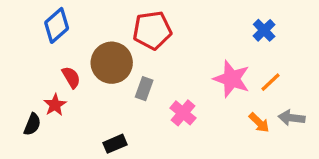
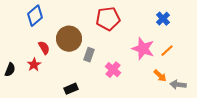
red pentagon: (152, 30) -> (108, 19), moved
gray arrow: (292, 118) -> (178, 85), moved
black semicircle: (32, 124) -> (10, 70), moved

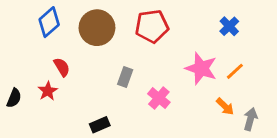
brown circle: (69, 39) -> (97, 28), moved
gray arrow: (178, 85) -> (250, 119), turned 98

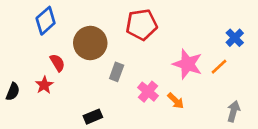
blue cross: (229, 26) -> (235, 38), moved
brown circle: (97, 28) -> (90, 43), moved
orange arrow: (225, 106) -> (176, 101), moved

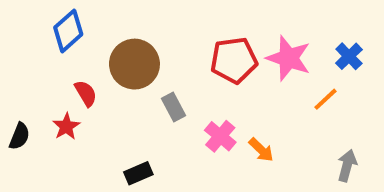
red pentagon: (141, 25) -> (234, 60), moved
pink star: (187, 64) -> (289, 58), moved
gray rectangle: (117, 72) -> (173, 107), turned -48

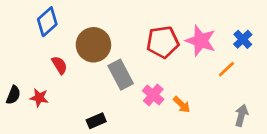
gray rectangle: (173, 107) -> (121, 75), size x1.5
red star: (66, 126) -> (39, 98), moved, turned -30

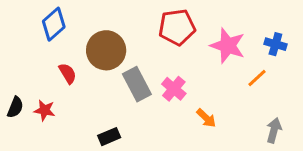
blue cross: (243, 39) -> (275, 44), turned -30
red pentagon: (163, 42) -> (177, 27), moved
pink cross: (153, 95) -> (174, 89), moved

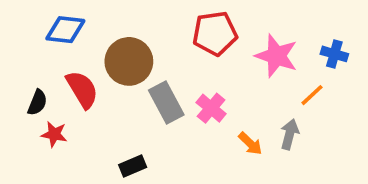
blue diamond: (54, 24) -> (65, 30), turned 48
red semicircle: (68, 73) -> (82, 89), size x1.5
black semicircle: (15, 107) -> (37, 103), moved
gray arrow: (274, 130) -> (290, 134), moved

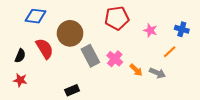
pink star: (276, 56) -> (150, 30), size x0.6
red star: (54, 134) -> (20, 80), moved
gray arrow: (290, 134) -> (157, 73), turned 98
orange arrow: (250, 144) -> (136, 70), moved

